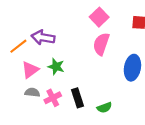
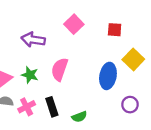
purple arrow: (43, 38) -> (33, 40), moved
pink semicircle: (101, 44) -> (60, 69), moved

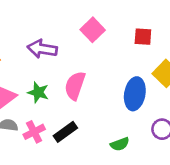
black rectangle: (52, 107) -> (65, 132), turned 72
green semicircle: (79, 117) -> (120, 144), moved

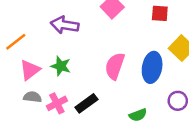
pink semicircle: (75, 86) -> (115, 66), moved

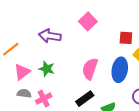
red square: (160, 13) -> (126, 38), moved
black rectangle: (86, 103) -> (85, 99), moved

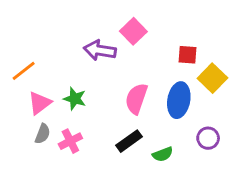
purple arrow: (50, 36) -> (100, 50), moved
gray semicircle: (24, 93) -> (43, 134), turned 104

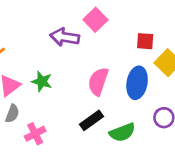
pink cross: (70, 141) -> (35, 134), moved
green semicircle: (163, 154) -> (122, 132), size x1.4

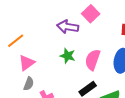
green star: (42, 81) -> (68, 56), moved

